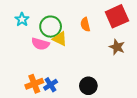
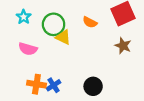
orange semicircle: (85, 25) -> (90, 22), turned -48
pink semicircle: (40, 44) -> (28, 49), moved
orange cross: (34, 84) -> (36, 84), turned 30

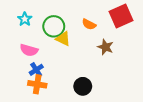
brown star: (123, 46) -> (105, 47), moved
blue cross: (54, 85) -> (36, 70), moved
black circle: (93, 86) -> (83, 86), moved

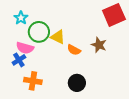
orange semicircle: (89, 24) -> (74, 50), moved
green circle: (54, 26) -> (39, 32), moved
blue cross: (36, 70) -> (19, 60), moved

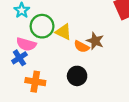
brown star: (99, 45) -> (95, 41), moved
black circle: (77, 83) -> (77, 76), moved

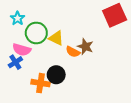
black circle: (77, 76) -> (56, 75), moved
orange cross: (35, 82) -> (40, 83), moved

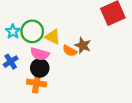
cyan star: (18, 18) -> (13, 31), moved
pink semicircle: (22, 50) -> (40, 54), moved
black circle: (56, 75) -> (40, 68), moved

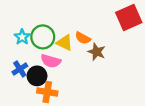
orange semicircle: (70, 51) -> (83, 38), moved
black circle: (40, 68) -> (37, 76), moved

